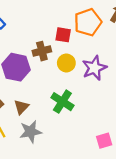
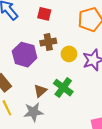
red square: (63, 35) -> (44, 14), moved
brown triangle: (21, 107) -> (40, 91), moved

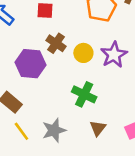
brown cross: (48, 42) -> (56, 43), turned -35
brown triangle: (40, 91) -> (98, 128), moved

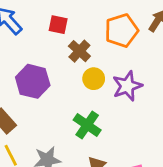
brown cross: (56, 43) -> (79, 51), moved

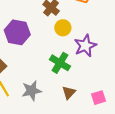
purple star: (127, 86) -> (85, 46), moved

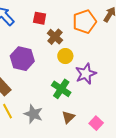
gray star: (32, 91) -> (33, 114), turned 30
pink square: (99, 98) -> (96, 123), turned -32

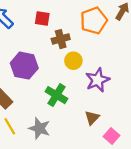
brown cross: (55, 37) -> (61, 39), turned 35
green cross: (61, 89) -> (56, 95), moved
brown triangle: (68, 117) -> (92, 118), moved

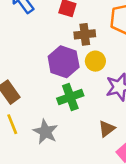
purple hexagon: (24, 66) -> (64, 62), moved
green cross: (56, 95) -> (70, 97), turned 30

